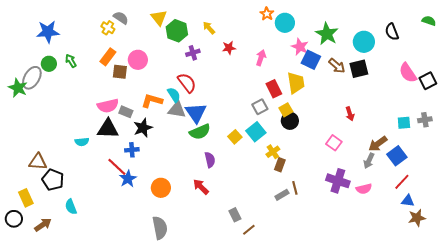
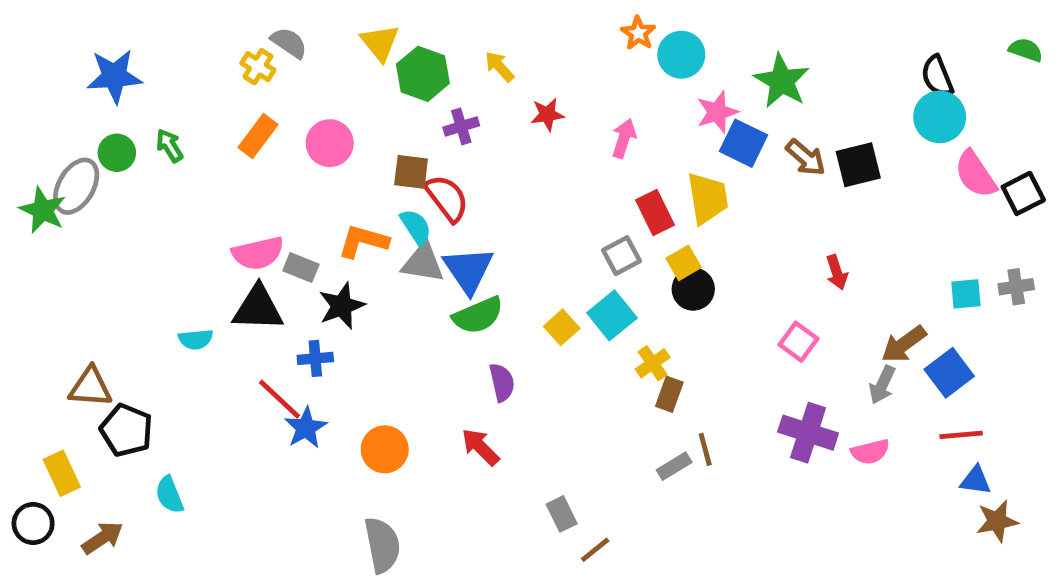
cyan circle: (364, 42) -> (940, 117), moved
pink star: (300, 47) -> (717, 112), turned 30
brown square: (120, 72) -> (411, 172), moved
red line: (402, 182) -> (961, 435), turned 42

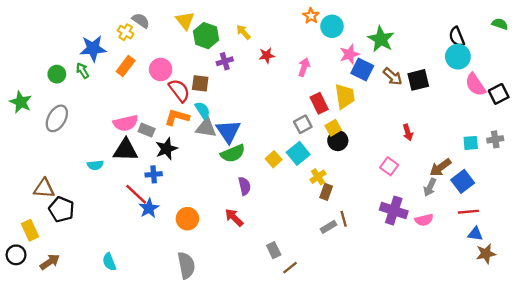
blue star: (114, 76) -> (93, 48), moved
gray ellipse: (76, 186) -> (57, 118), moved
red semicircle: (447, 198) -> (179, 90), moved
cyan semicircle: (169, 495) -> (109, 262), moved

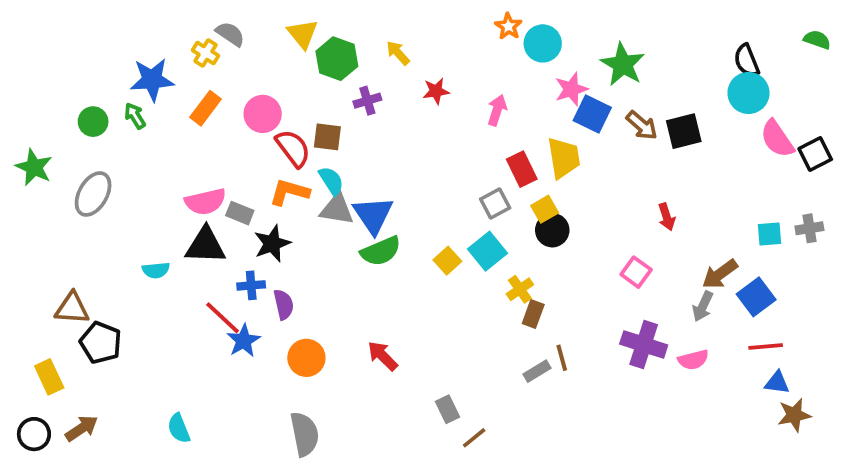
purple semicircle: (245, 186) -> (284, 304), moved
black circle: (16, 255) -> (34, 434), moved

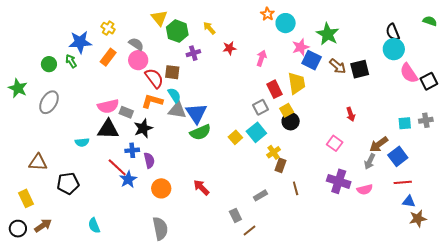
gray semicircle: (230, 34) -> (136, 44), moved
black pentagon: (101, 343) -> (68, 183), moved, turned -30
gray rectangle: (537, 371) -> (260, 195), moved

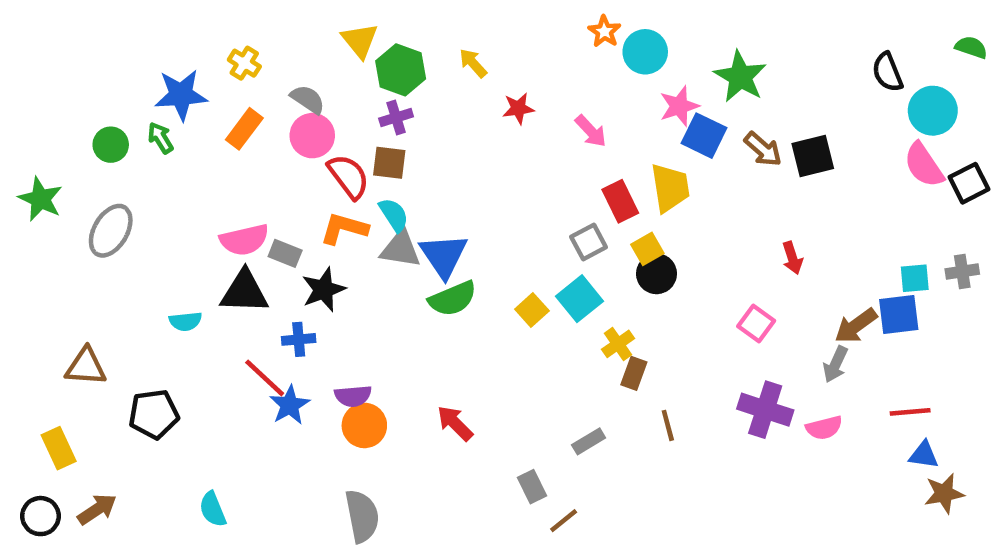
cyan circle: (394, 49) -> (933, 111), moved
purple cross: (193, 53) -> (396, 117), moved
pink arrow: (261, 58) -> (591, 131), turned 119
blue square: (398, 156) -> (899, 315), moved, turned 30
purple semicircle: (149, 160) -> (353, 396), moved, turned 98

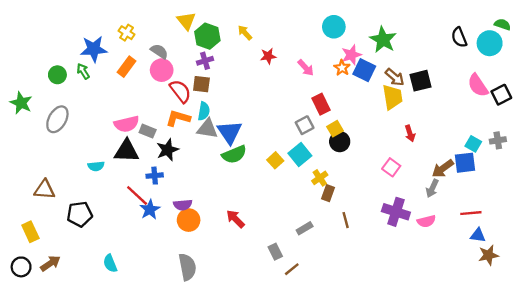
orange star: (604, 31) -> (342, 68), moved
cyan circle: (933, 111) -> (490, 43), moved
yellow trapezoid: (670, 188) -> (392, 97), moved
cyan semicircle: (394, 215) -> (204, 111), turned 42
cyan square: (915, 278) -> (473, 144), turned 35

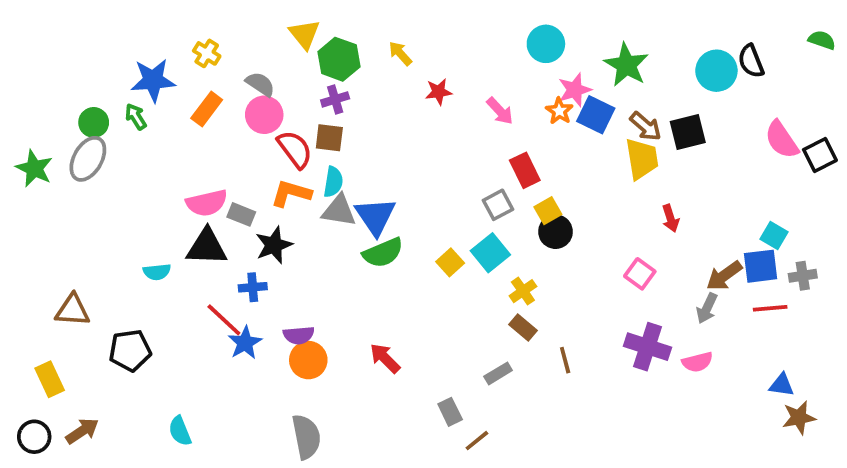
cyan circle: (490, 43) -> (716, 71), moved
gray ellipse: (57, 119) -> (88, 159), moved
gray cross: (498, 140) -> (803, 276), moved
brown rectangle: (328, 193) -> (523, 327), moved, turned -70
red line: (471, 213) -> (770, 308), moved

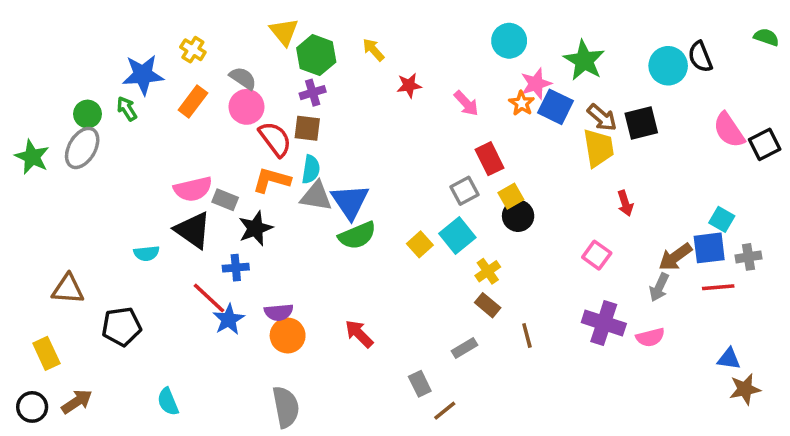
black triangle: (207, 247) -> (193, 230), turned 33

